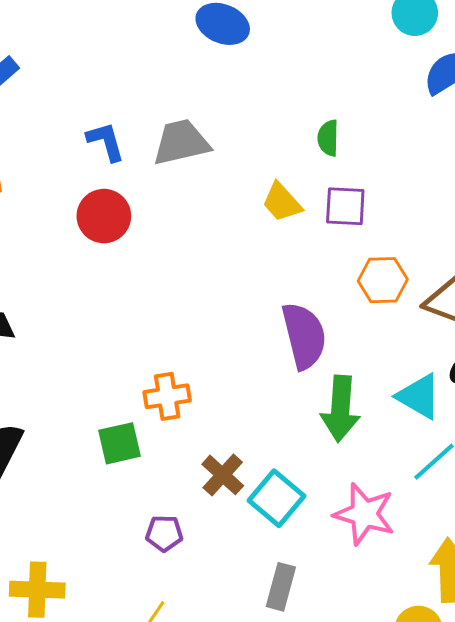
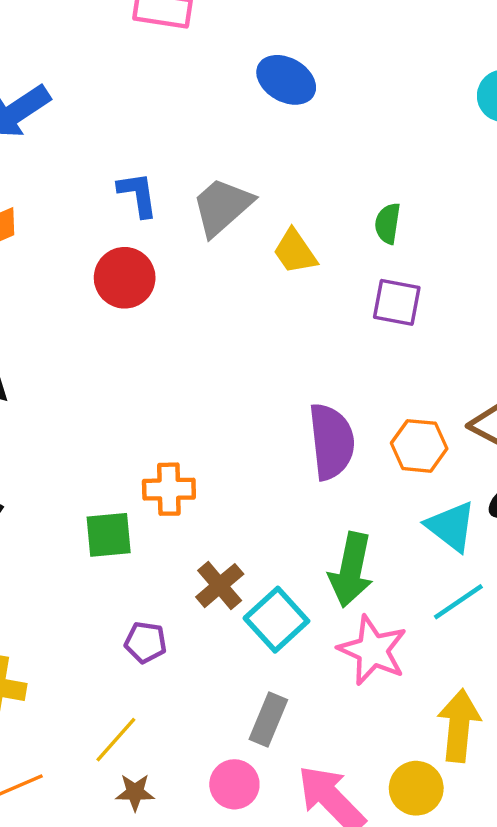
gray trapezoid: (181, 142) -> (222, 207), turned -36
yellow trapezoid: (282, 202) -> (295, 252), moved
orange hexagon: (383, 280) -> (419, 446), moved
green arrow: (340, 409) -> (351, 570), moved

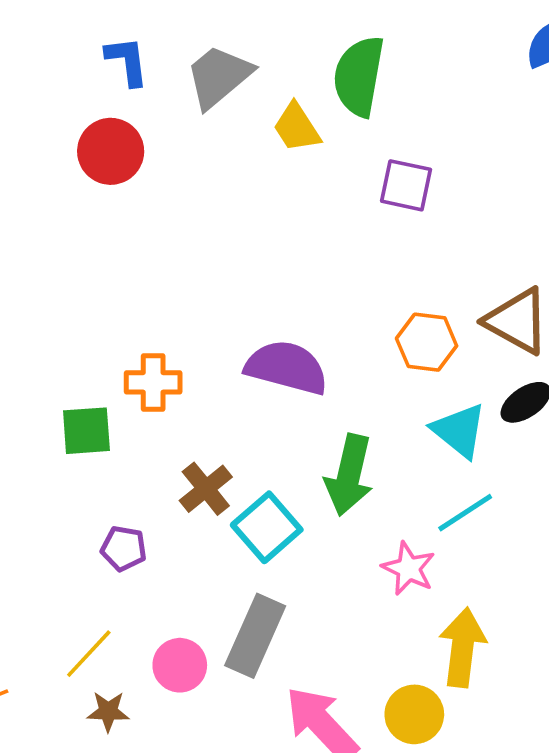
green semicircle: (388, 223) -> (359, 76), moved, size x1.8
purple semicircle: (331, 441) -> (287, 367), moved, turned -70
pink star: (373, 650) -> (409, 568), moved, size x0.7
gray rectangle: (268, 720) -> (255, 636), size x1.4
pink circle: (234, 784) -> (180, 665), moved

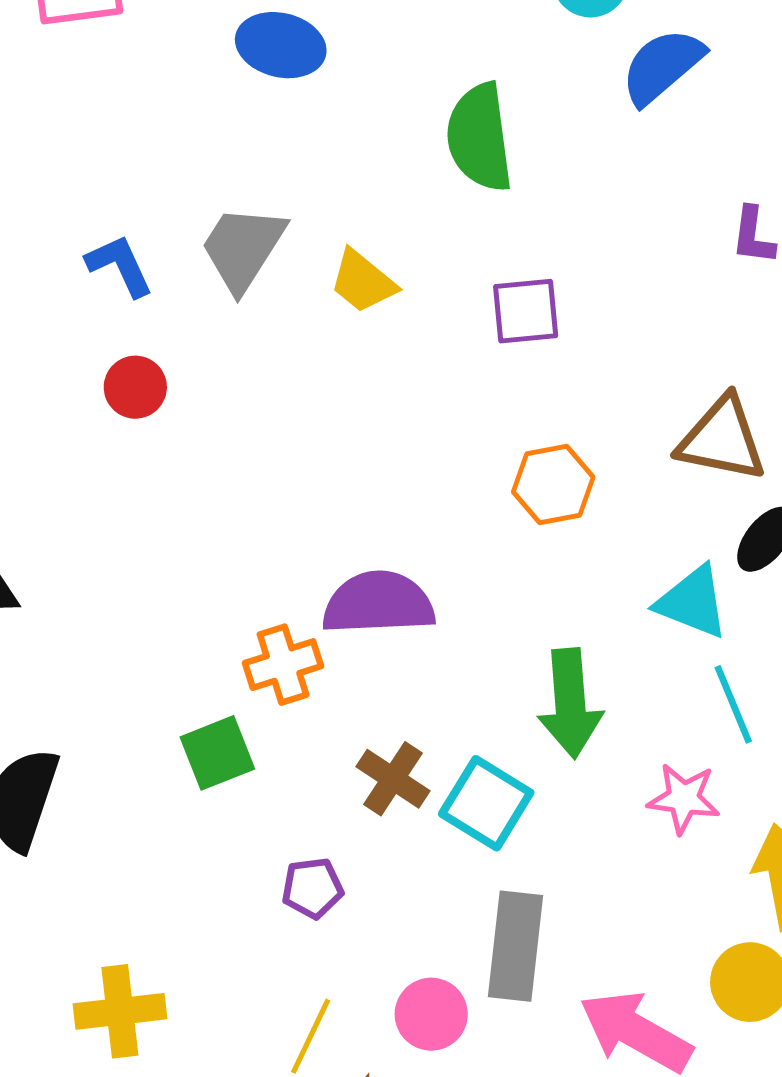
green semicircle: (359, 76) -> (479, 137), moved
red circle: (111, 151) -> (135, 387), size x0.7
orange hexagon: (427, 342) -> (553, 484), moved
purple semicircle: (287, 367) -> (378, 603), moved
cyan line: (465, 513) -> (733, 704), turned -62

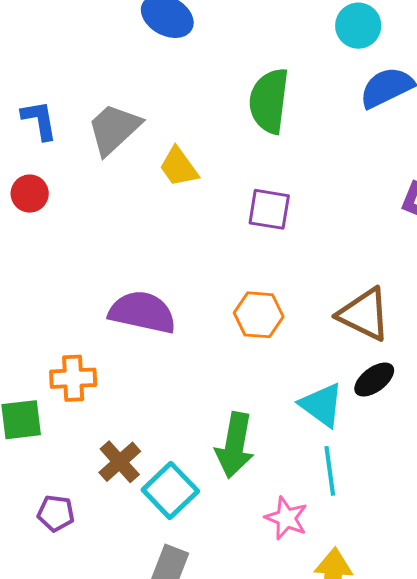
purple semicircle: (378, 603) -> (142, 312), moved

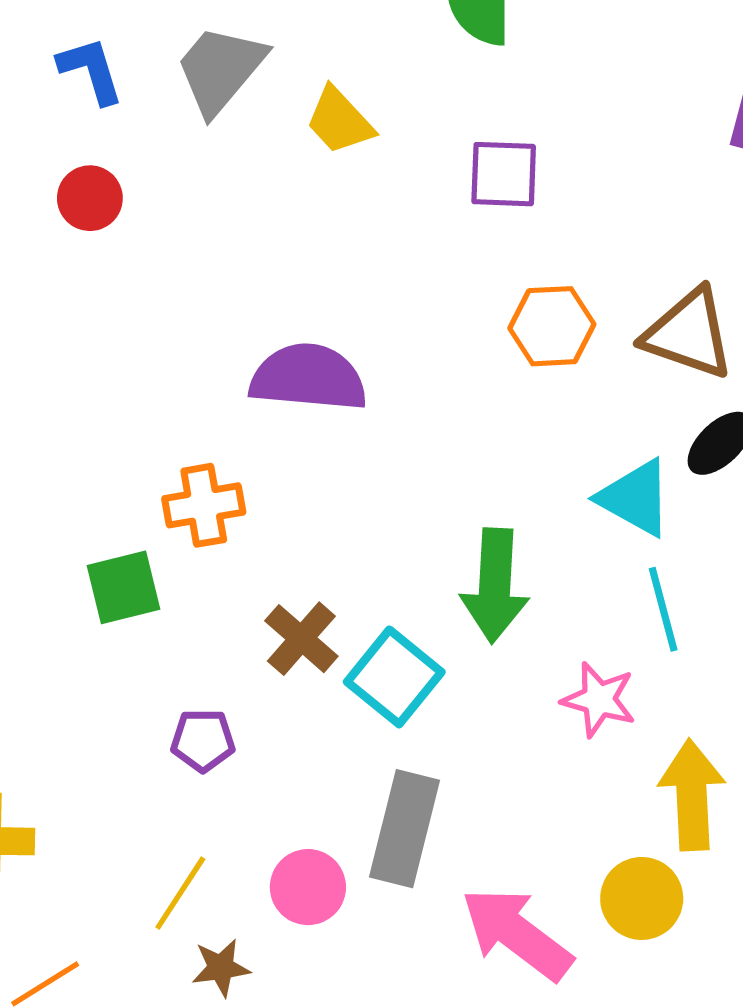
orange hexagon: (259, 315) -> (552, 326), moved

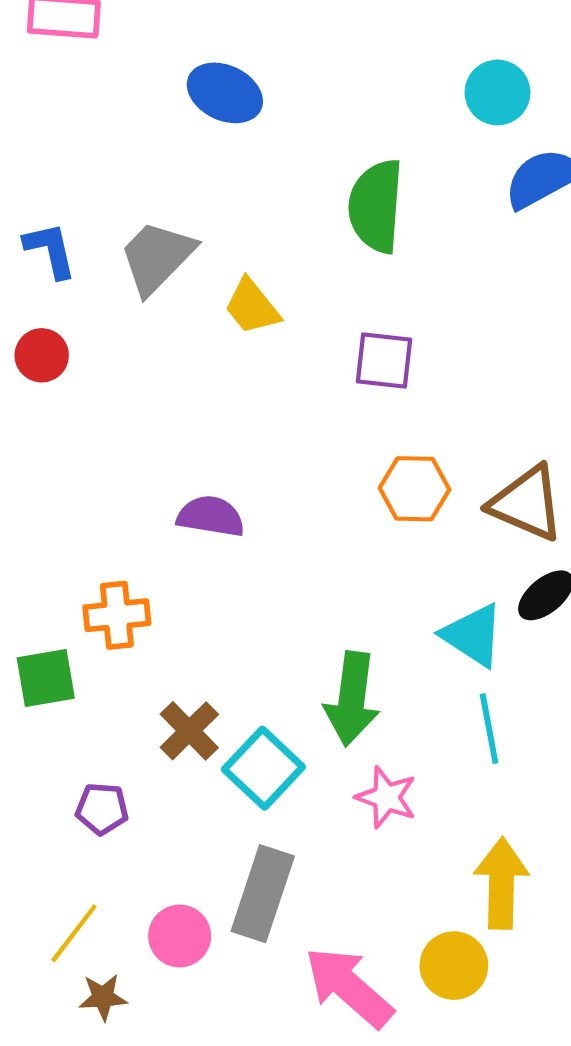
purple semicircle: (308, 377) -> (211, 516), size x0.7
pink star: (599, 700) -> (386, 797), moved

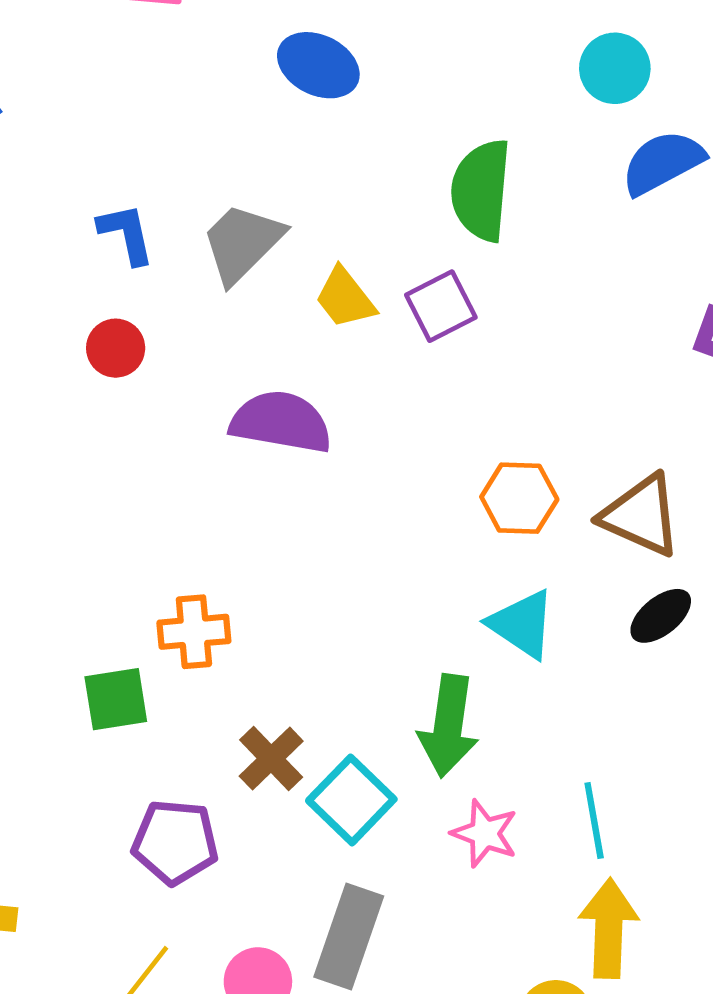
purple square: (384, 361) -> (441, 306), moved, turned -34
purple semicircle: (211, 516) -> (281, 422), moved, size x1.4
cyan triangle: (473, 635) -> (522, 624), moved
cyan line: (489, 729) -> (594, 820), moved
purple pentagon: (102, 809) -> (175, 842), size x1.5

